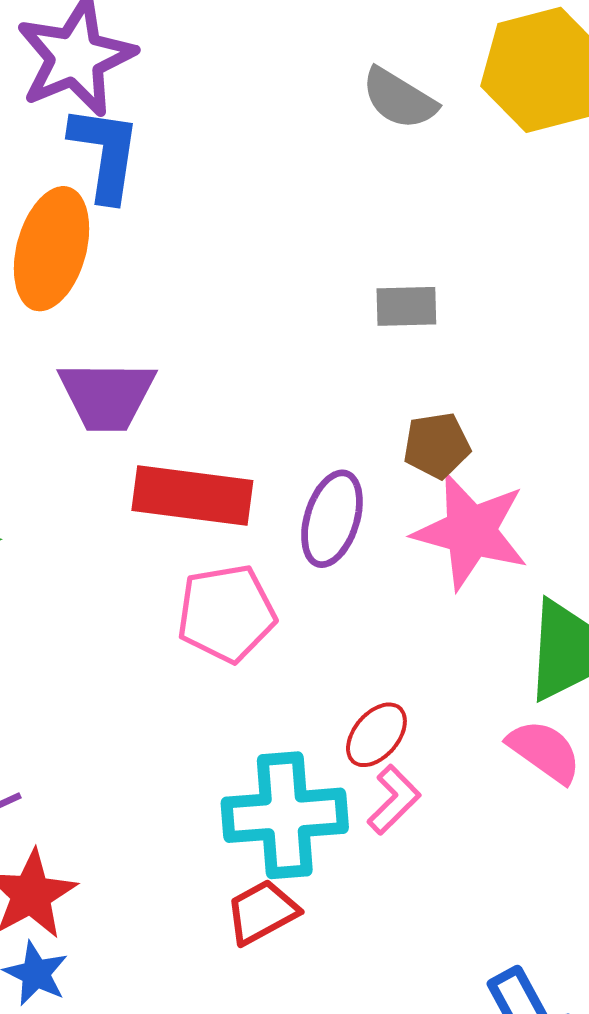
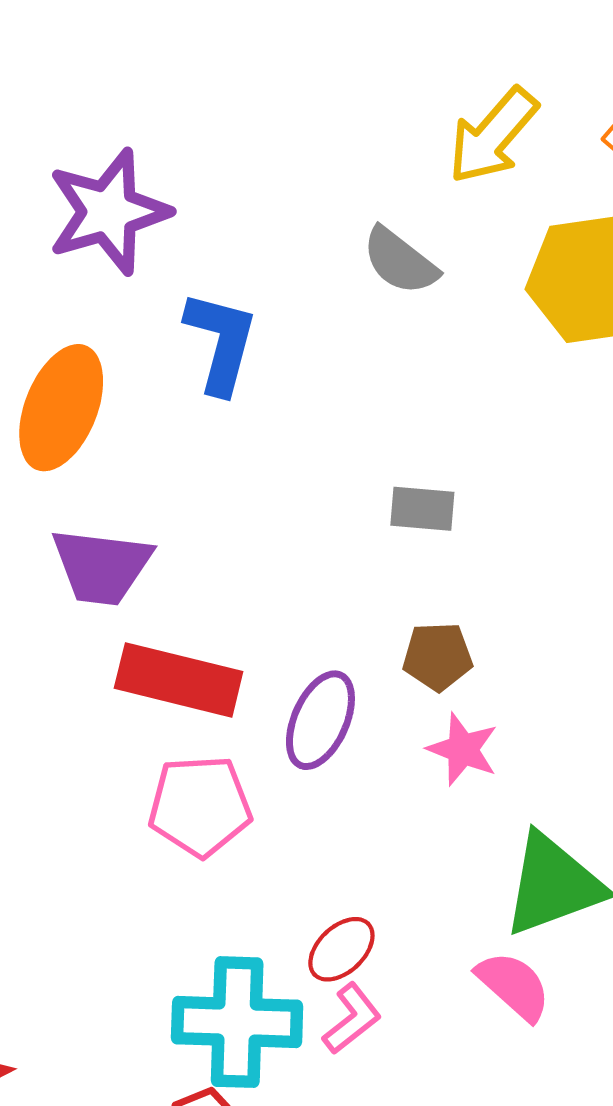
gray semicircle: (399, 99) -> (400, 261), moved
blue L-shape: (105, 153) -> (221, 342), moved
pink star: (471, 531) -> (463, 749), size x0.6

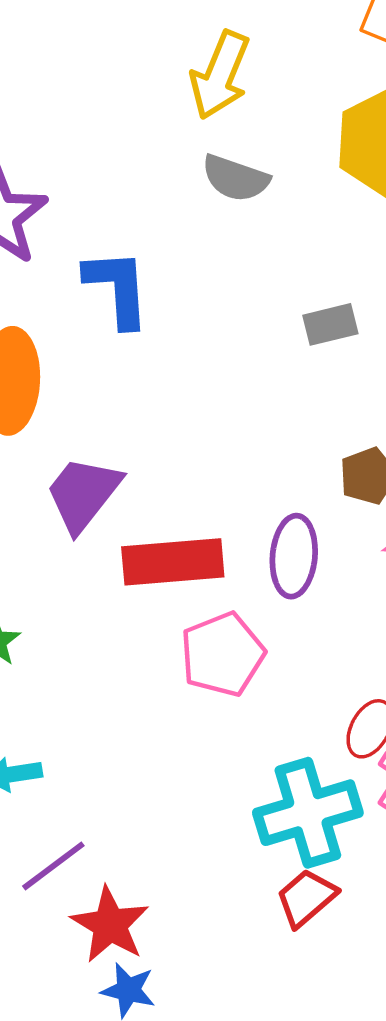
yellow arrow: (493, 136) -> (220, 75), moved
gray rectangle: (422, 509) -> (330, 324), moved
purple trapezoid: (102, 566) -> (83, 494), turned 140

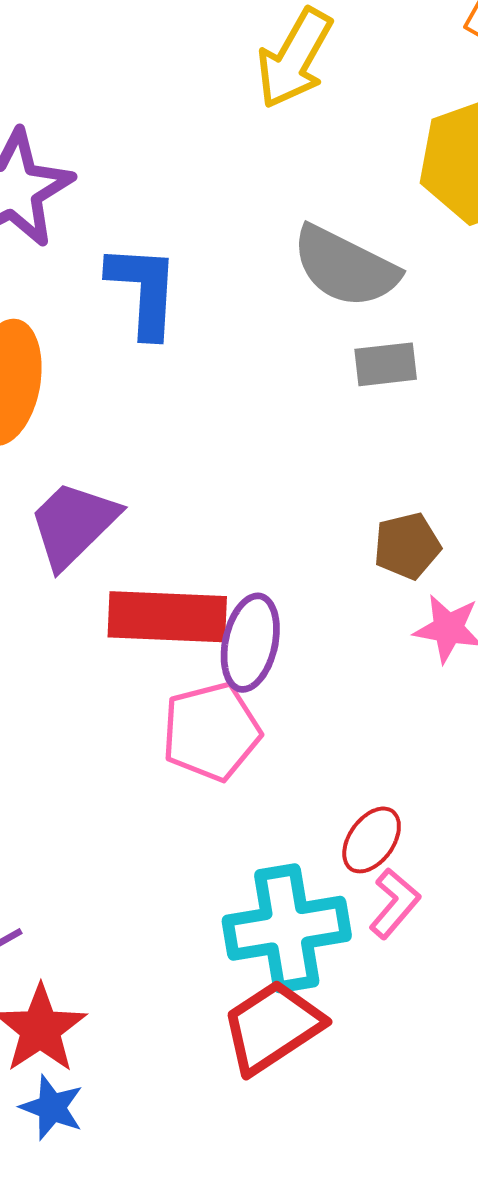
gray semicircle: (235, 178) -> (345, 267), moved, size x1.4
purple ellipse: (294, 556) -> (250, 643), moved
red trapezoid: (306, 898) -> (272, 1027), size x1.4

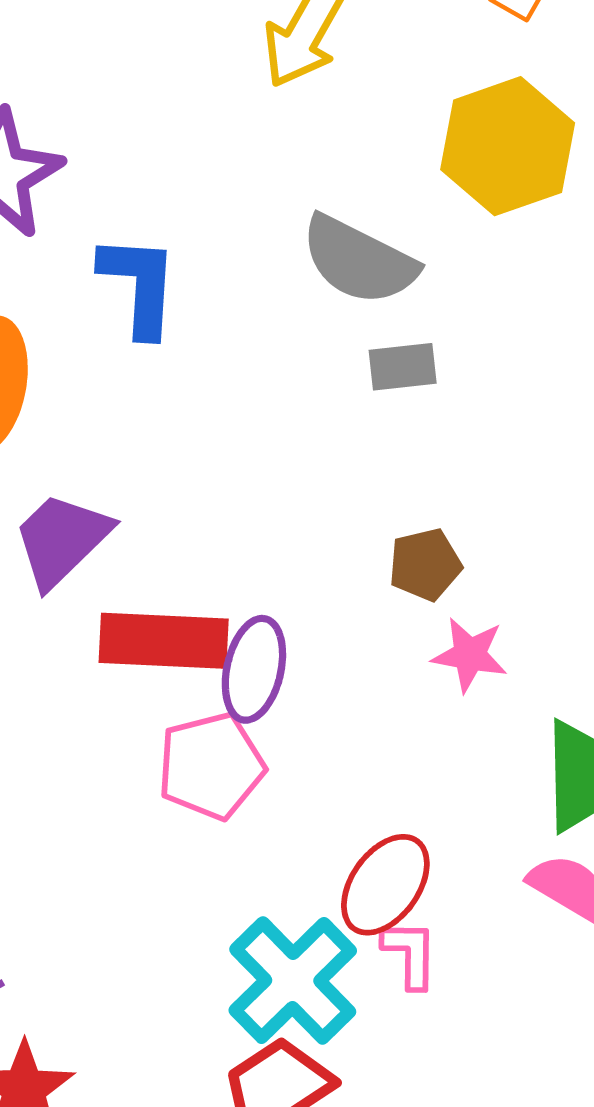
red ellipse: (372, 840) -> (385, 885), size x1.4
pink L-shape: (394, 903) -> (410, 954), turned -40
cyan cross: (287, 928) -> (293, 980), turned -35

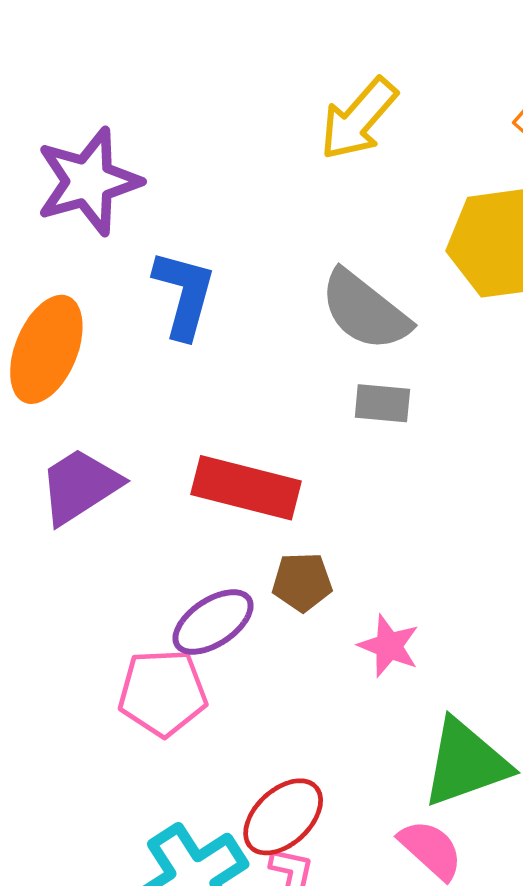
brown pentagon: (425, 565) -> (302, 582), moved
red rectangle: (164, 641) -> (246, 488), moved
purple ellipse: (254, 669) -> (213, 622), turned 32

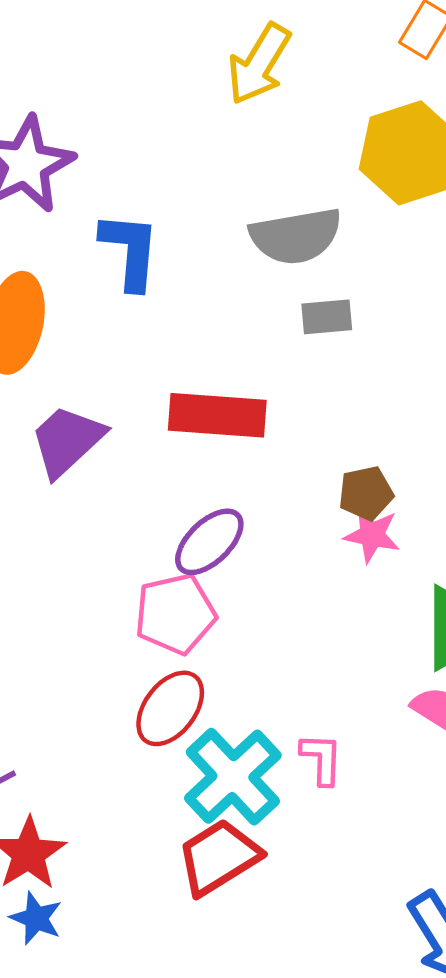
gray semicircle: (365, 310) -> (296, 236), turned -38
brown pentagon: (302, 582) -> (366, 493), moved
red ellipse: (283, 817) -> (170, 708), moved

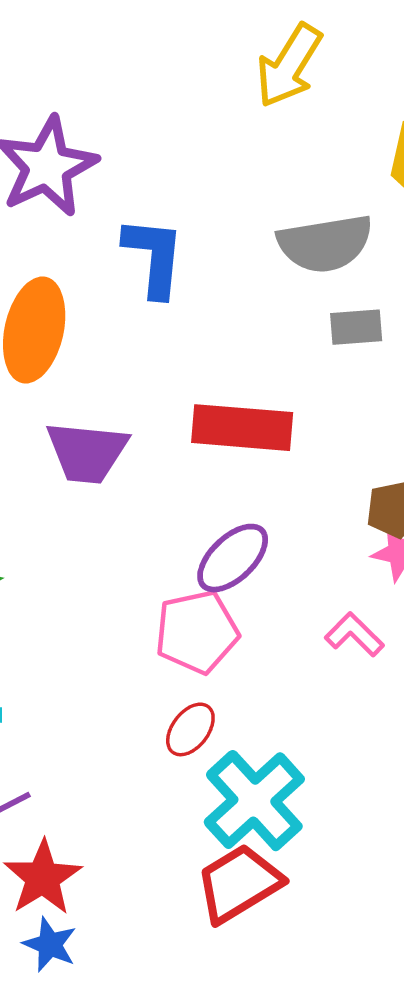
purple trapezoid: (67, 441) -> (87, 452), turned -132
red ellipse: (170, 708) -> (190, 729), size x0.7
pink L-shape: (322, 759) -> (354, 634), moved, turned -48

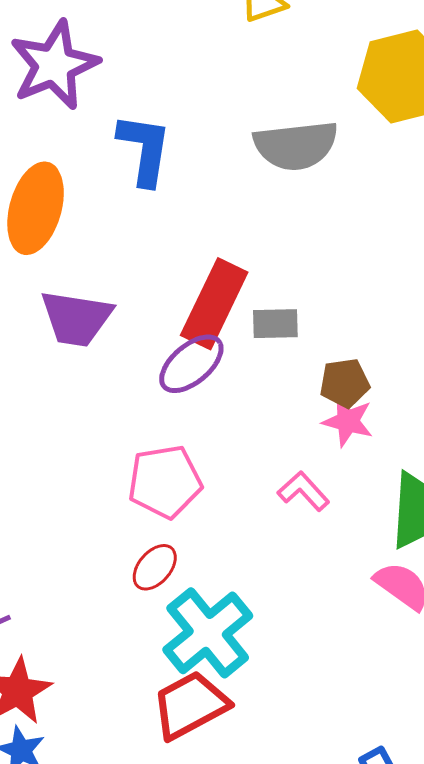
gray rectangle: (356, 327) -> (275, 324), moved
red rectangle: (242, 428) -> (214, 304), turned -72
purple ellipse: (233, 558) -> (191, 364), moved

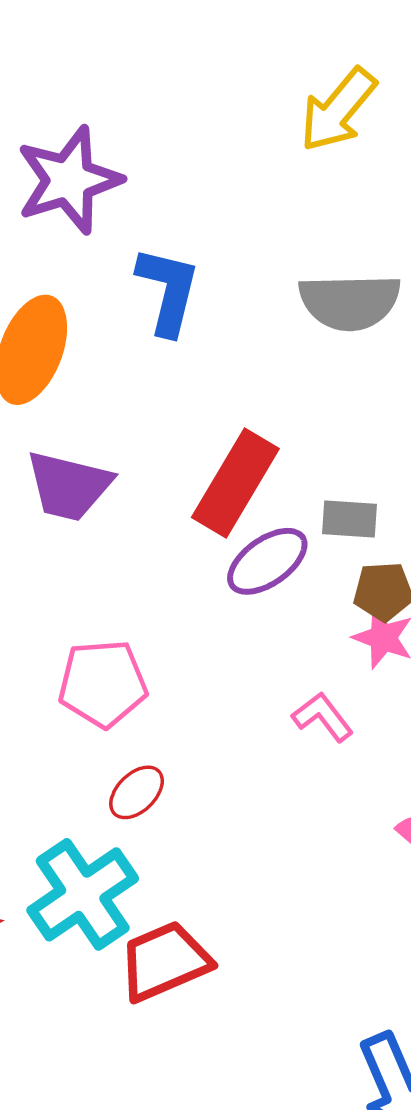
gray rectangle: (275, 324) -> (349, 519), moved
purple ellipse: (191, 364) -> (267, 561), moved
pink pentagon: (165, 482) -> (103, 683), moved
cyan cross: (208, 633) -> (83, 894), moved

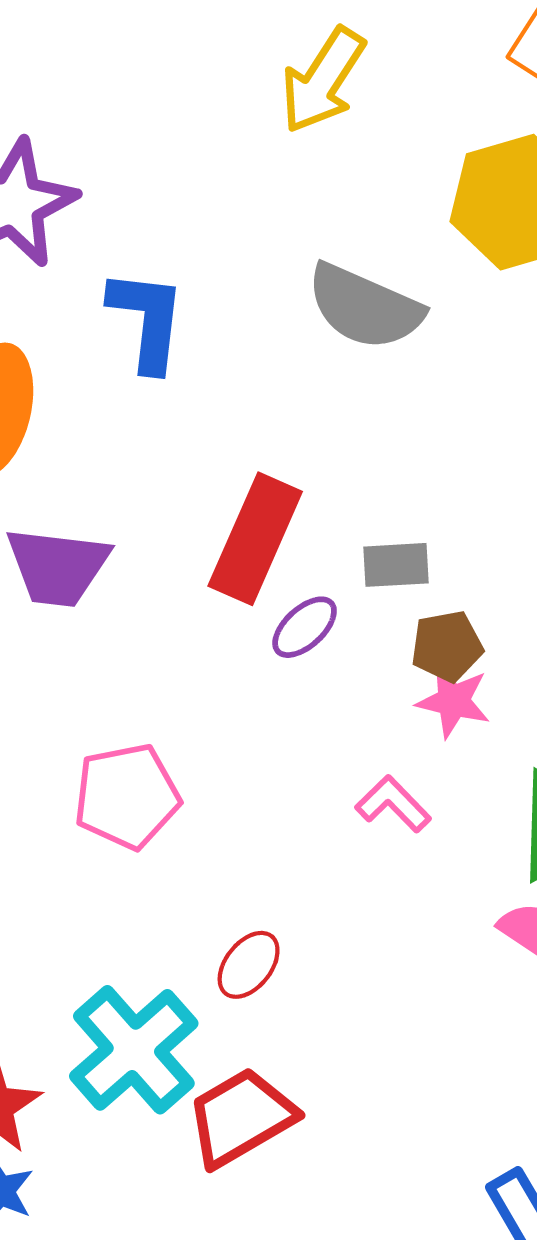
gray semicircle: (350, 302) -> (365, 307), turned 32
purple ellipse: (267, 561) -> (305, 627), size x0.7
red ellipse: (137, 792) -> (249, 965), moved

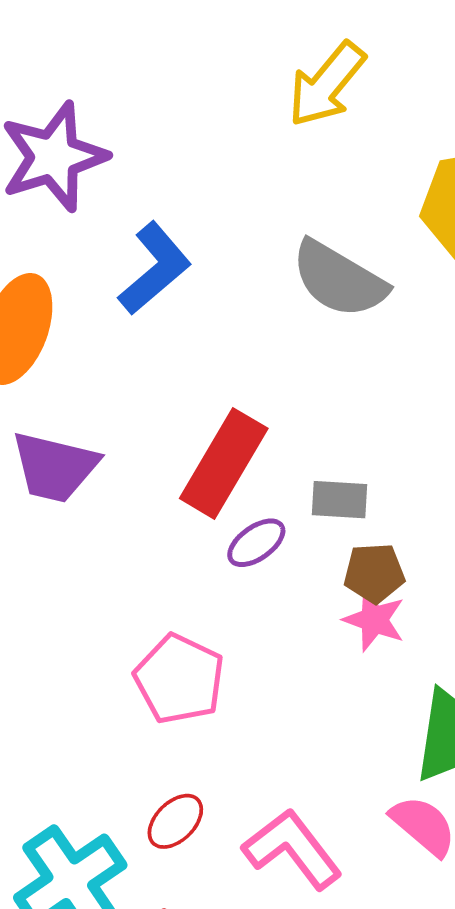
blue L-shape: (147, 320) -> (155, 268), turned 36
pink pentagon: (127, 796) -> (179, 679), moved, turned 30
pink L-shape: (393, 804) -> (292, 849), moved, size x1.6

